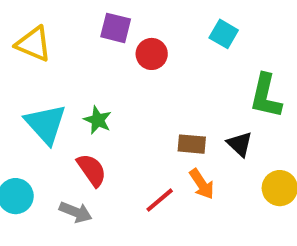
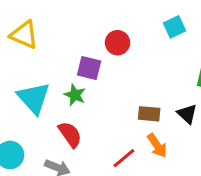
purple square: (116, 28) -> (89, 68), moved
cyan square: (224, 34) -> (174, 27), turned 35

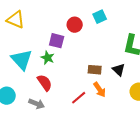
cyan square: (174, 27) -> (100, 17), moved

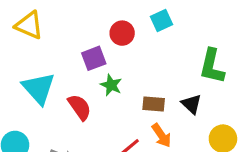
purple square: (57, 41) -> (94, 58), turned -35
green star: (48, 58) -> (111, 85), moved
red semicircle: (45, 83) -> (80, 107), moved

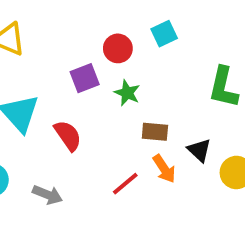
green star: (111, 85) -> (127, 93), moved
black triangle: (191, 104) -> (199, 150), moved

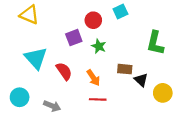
brown rectangle: (155, 132) -> (125, 69), moved
orange arrow: (164, 169) -> (93, 78), moved
red line: (125, 184) -> (98, 99), turned 42

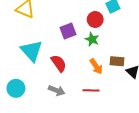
red circle: (93, 20) -> (95, 20), moved
orange arrow: (93, 78) -> (96, 66), moved
gray arrow: (52, 106) -> (57, 90), moved

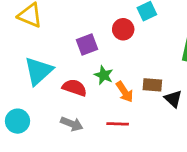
green star: (92, 39) -> (104, 75), moved
cyan triangle: (32, 51) -> (38, 71), turned 30
red semicircle: (59, 63) -> (75, 88), turned -36

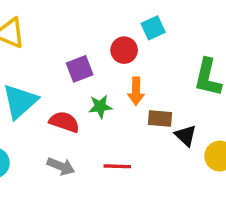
green star: (104, 75) -> (100, 106), turned -30
orange arrow: (125, 92) -> (136, 91), moved, turned 35

